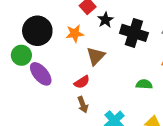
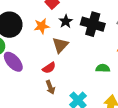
black star: (105, 20) -> (66, 21), moved

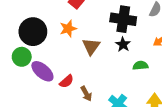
black star: (66, 21) -> (123, 44), moved
red semicircle: (49, 68) -> (67, 81), moved

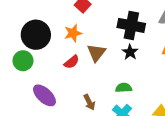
green semicircle: (140, 66) -> (124, 88), moved
purple ellipse: (42, 71) -> (44, 95), moved
red semicircle: (67, 81) -> (72, 62), moved

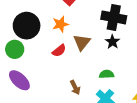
purple ellipse: (44, 95) -> (19, 80), moved

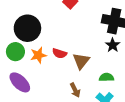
orange star: (60, 24) -> (38, 55), moved
brown triangle: (82, 42) -> (81, 61), moved
red semicircle: (59, 51) -> (60, 53), turned 56

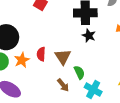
red semicircle: (60, 53) -> (41, 54), turned 88
green semicircle: (106, 77) -> (79, 72), moved, turned 80

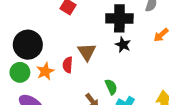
brown triangle: (63, 57) -> (87, 52), moved

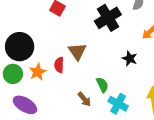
black cross: (119, 18) -> (108, 18), turned -30
black star: (123, 45) -> (130, 58), moved

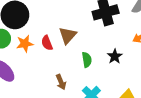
red semicircle: (59, 65) -> (47, 43), turned -40
green semicircle: (102, 85) -> (87, 60), moved

